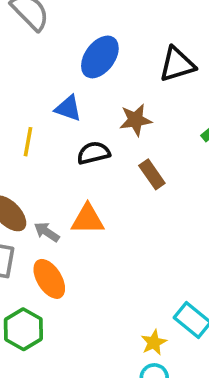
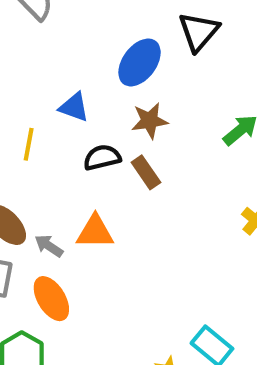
blue ellipse: (100, 57) -> (140, 62), moved
black triangle: (177, 64) -> (199, 32), moved, turned -33
brown rectangle: (152, 174) -> (146, 172), moved

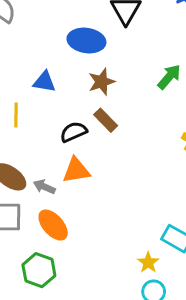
blue ellipse: (140, 62) -> (86, 41), turned 72
black semicircle: (102, 157) -> (74, 132), moved

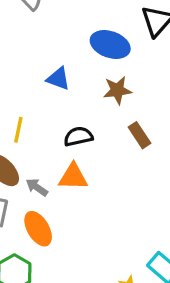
yellow line: (16, 115) -> (18, 130), moved
brown rectangle: (106, 120) -> (140, 135), moved

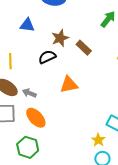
brown star: (117, 90) -> (60, 38), moved
orange triangle: (73, 177) -> (69, 85), moved

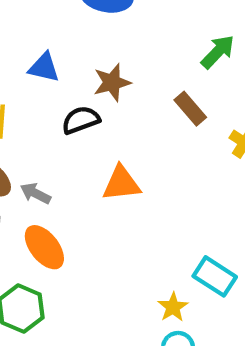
blue triangle: (27, 25) -> (44, 67), moved
brown rectangle: (84, 48) -> (190, 109), moved

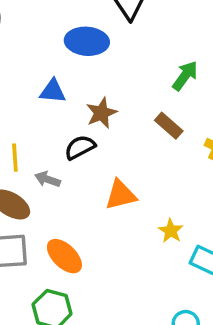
blue triangle: (44, 67) -> (53, 91), moved
gray arrow: (35, 193) -> (48, 179), moved
yellow star: (173, 307) -> (171, 231), moved

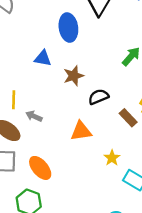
blue ellipse: (87, 41) -> (68, 28), turned 72
brown rectangle: (169, 126) -> (128, 118), moved
black semicircle: (80, 147) -> (98, 97), moved

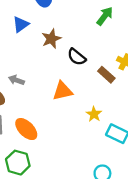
blue triangle: (43, 58) -> (21, 24), turned -42
black semicircle: (98, 97) -> (77, 57), turned -114

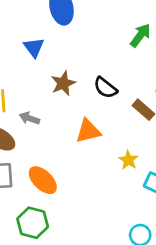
blue triangle: (21, 24) -> (34, 47), turned -30
brown star: (51, 39) -> (63, 83), moved

